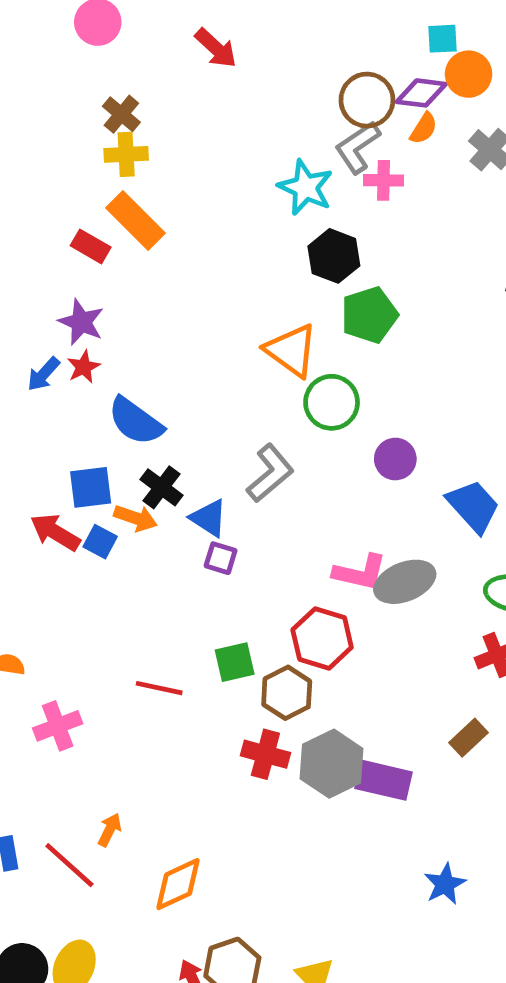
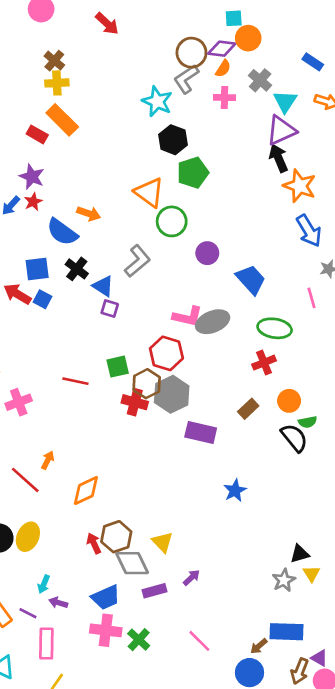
pink cross: (383, 180) -> (224, 97), moved
orange arrow: (136, 518) -> (89, 214), moved
red cross: (265, 754) -> (135, 402), moved
gray hexagon: (332, 764) -> (172, 394), moved

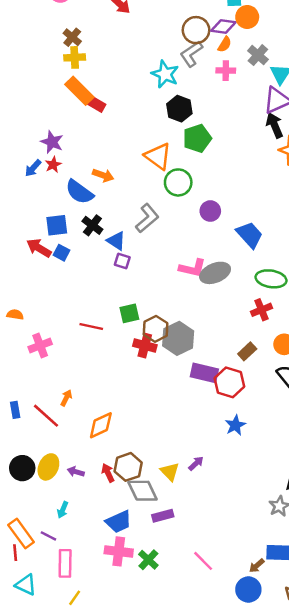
red rectangle: (37, 134) -> (96, 104), moved
red hexagon: (166, 353) -> (229, 382), moved
purple arrow: (191, 578) -> (196, 463), moved
purple arrow: (58, 603) -> (76, 472), moved

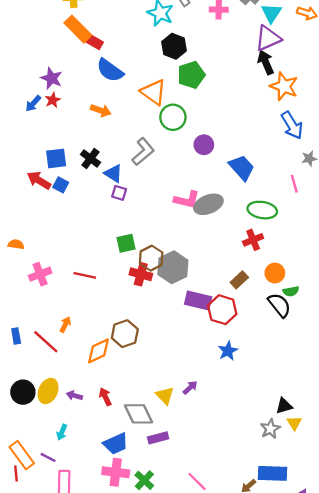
blue semicircle: (79, 192) -> (110, 70), moved
red line: (91, 326) -> (85, 275), moved
brown hexagon: (128, 467) -> (125, 334), moved

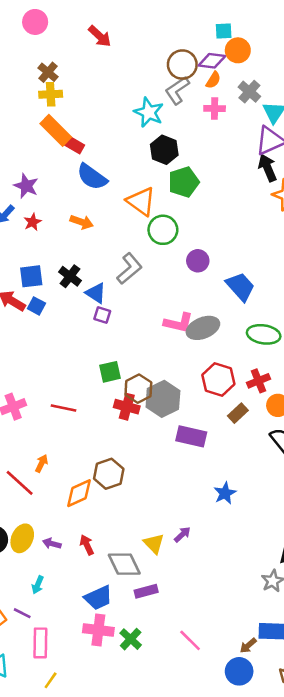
red star: (53, 100) -> (33, 222), moved
red cross: (253, 240) -> (258, 381), moved
red hexagon: (222, 310) -> (218, 380), moved

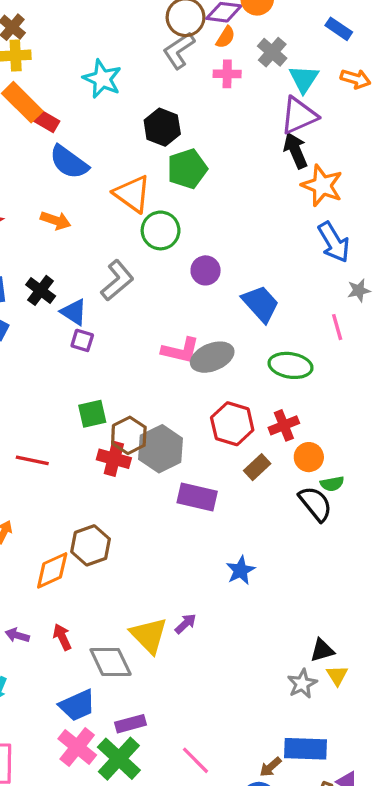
cyan star: (149, 112) -> (102, 79), moved
yellow triangle: (154, 544) -> (149, 635), size x1.4
purple rectangle: (146, 591) -> (131, 724), moved
pink cross: (98, 630) -> (77, 747), turned 32
green cross: (131, 639) -> (119, 759), size x1.5

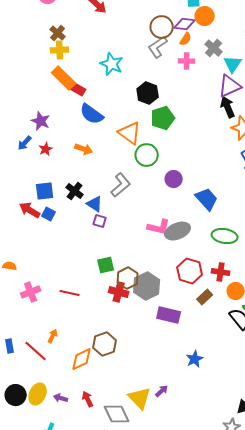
red cross: (284, 425) -> (221, 272), turned 30

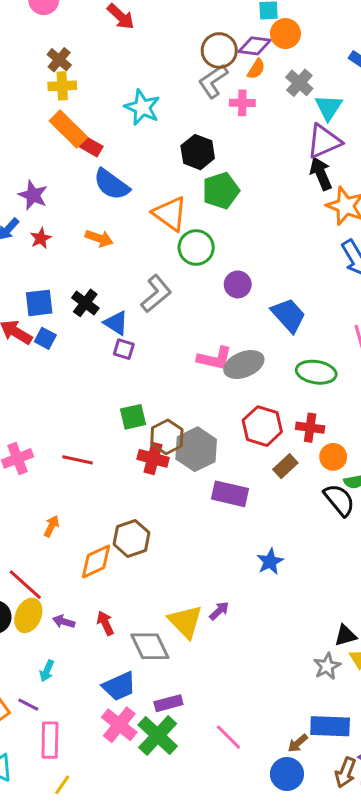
pink cross: (187, 61) -> (242, 103), moved
red line: (36, 351) -> (25, 585), moved

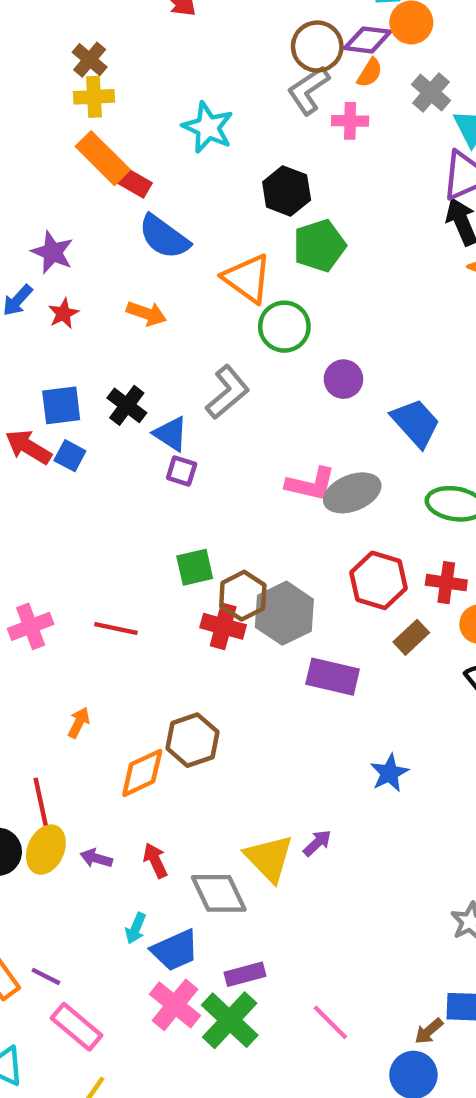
red line: (25, 585) -> (42, 806), turned 36
cyan arrow: (47, 671) -> (136, 928), moved
pink rectangle: (50, 740) -> (77, 1027), turned -51

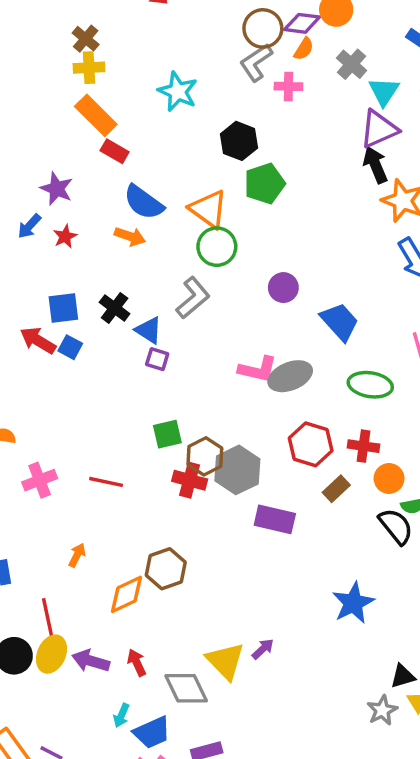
red rectangle: (133, 182) -> (115, 151), moved
blue semicircle: (164, 237) -> (144, 202), moved
green circle: (284, 327) -> (217, 247), moved
blue star: (389, 773) -> (353, 603), moved, size x1.4
purple arrow: (96, 858) -> (91, 661), size x1.5

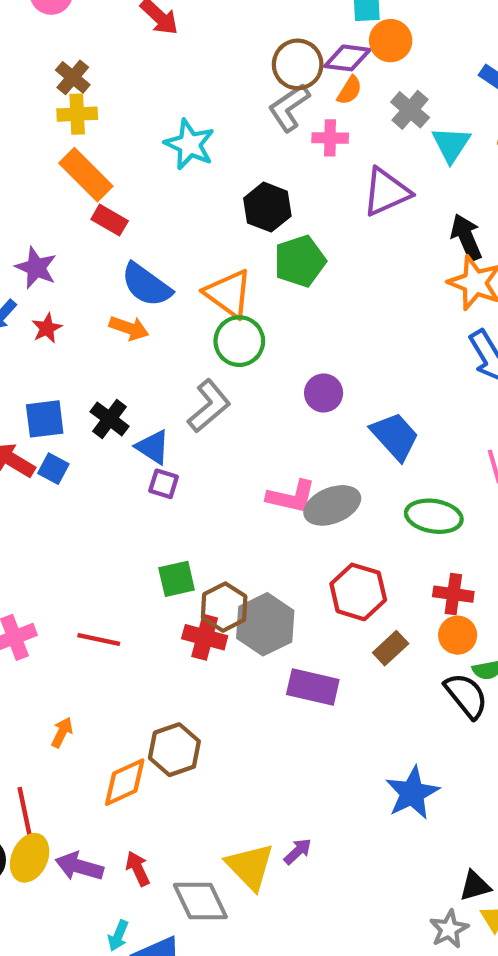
purple triangle: (379, 129) -> (386, 192), moved
black arrow: (375, 165) -> (466, 237), moved
red cross: (363, 446) -> (453, 594), moved

